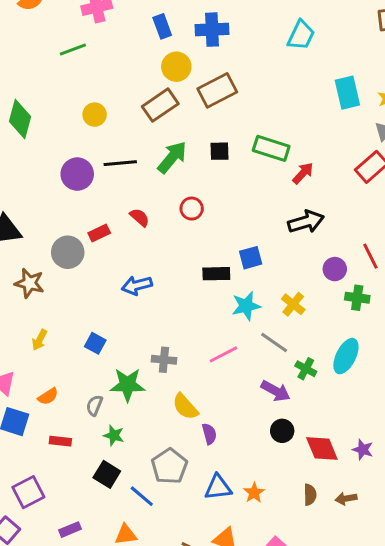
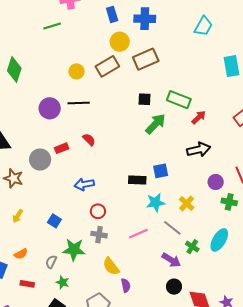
yellow circle: (95, 115) -> (77, 71), moved
green arrow: (172, 157) -> (156, 124), moved
red circle: (192, 209) -> (98, 211), moved

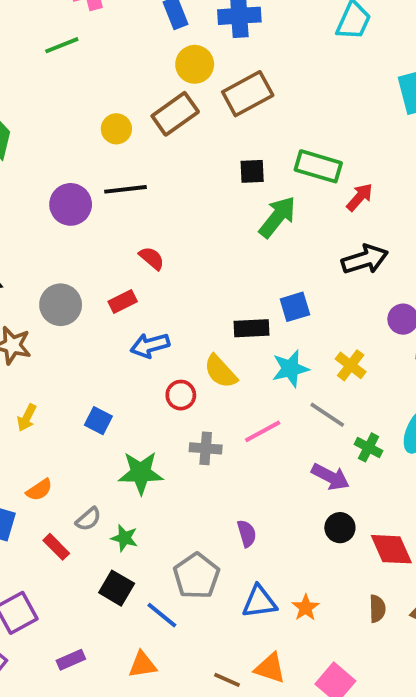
red rectangle: (62, 148) -> (123, 302), moved
gray cross: (99, 235) -> (206, 448), moved
gray semicircle: (51, 262) -> (88, 519), moved, turned -152
yellow semicircle: (111, 266) -> (221, 372), moved
red rectangle: (27, 284) -> (56, 547), turned 40

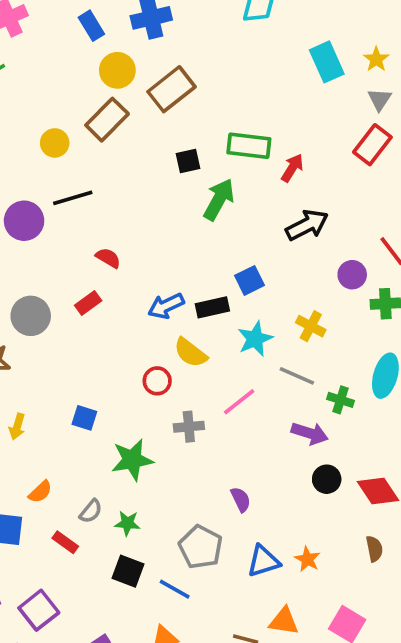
blue arrow: (150, 345) -> (166, 306), moved

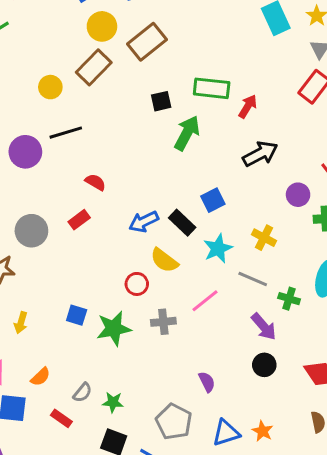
black rectangle: (212, 307) -> (182, 223), turned 56
purple arrow: (310, 433) -> (264, 327), turned 32
green star: (132, 460) -> (114, 328), moved
black circle: (327, 479) -> (264, 365), moved

